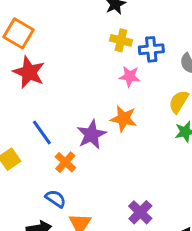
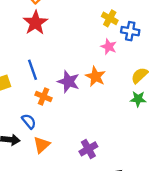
purple star: (91, 135) -> (69, 82), turned 30
orange cross: (65, 162) -> (44, 96), turned -35

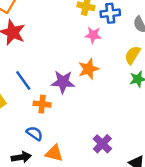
orange star: (95, 77) -> (88, 69), turned -30
orange triangle: (42, 145) -> (54, 153), turned -48

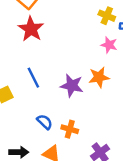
orange cross: (42, 104) -> (70, 129), moved
blue semicircle: (34, 133) -> (45, 122), moved

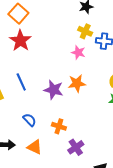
pink star: (109, 45) -> (78, 52), moved
orange cross: (70, 129) -> (59, 126), moved

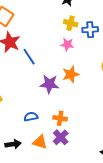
blue line: (21, 82) -> (29, 57), moved
blue semicircle: (30, 120) -> (31, 117), turned -48
purple cross: (76, 147) -> (61, 137), moved

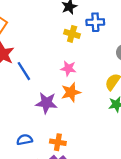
blue cross: (90, 30) -> (95, 22), moved
pink star: (67, 44) -> (68, 68), moved

